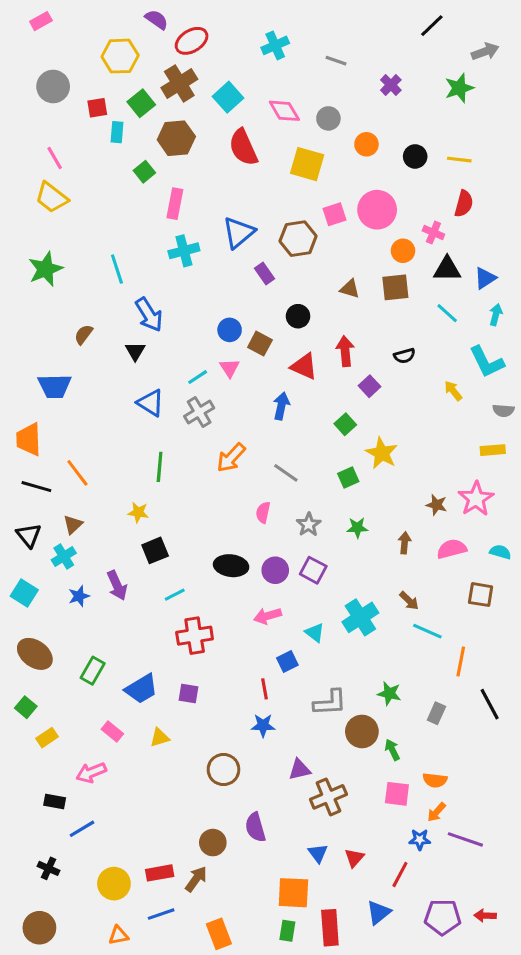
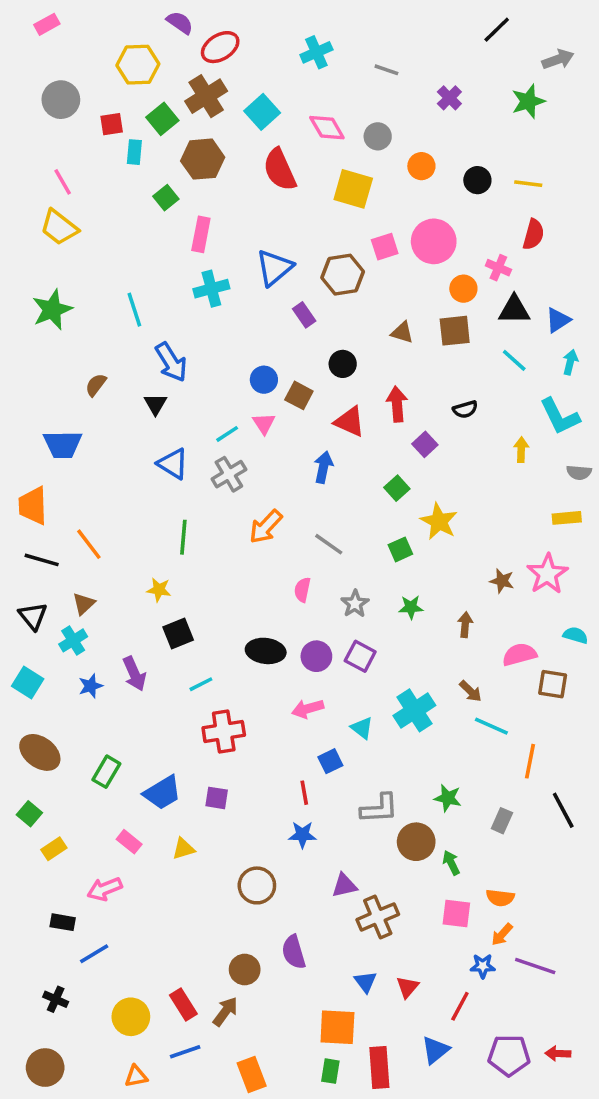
yellow arrow: (453, 391) -> (521, 450), turned 40
pink semicircle: (452, 549) -> (519, 654), moved
red rectangle: (160, 873) -> (183, 1005), turned 68

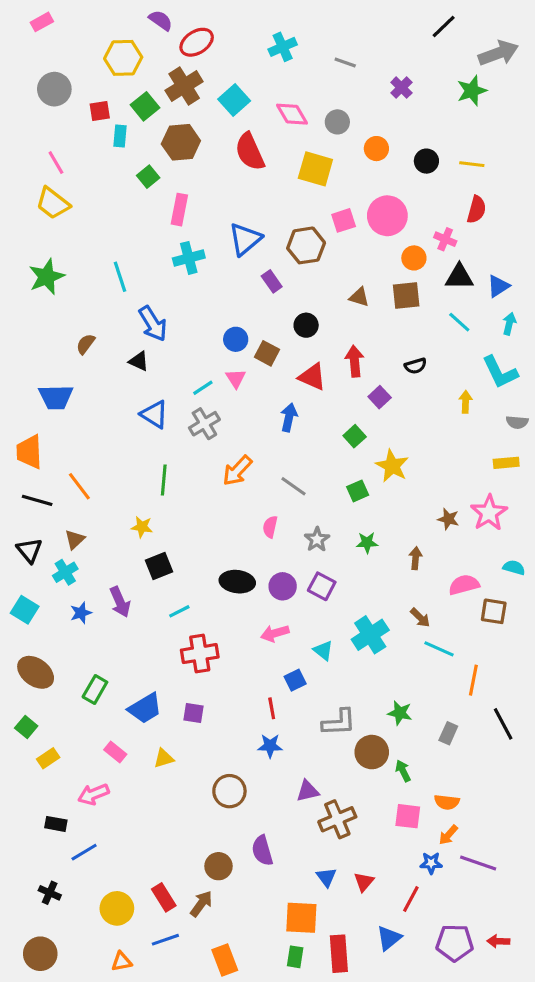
gray arrow: (558, 59) -> (498, 53), size x1.4
black triangle: (155, 404) -> (139, 361), turned -35

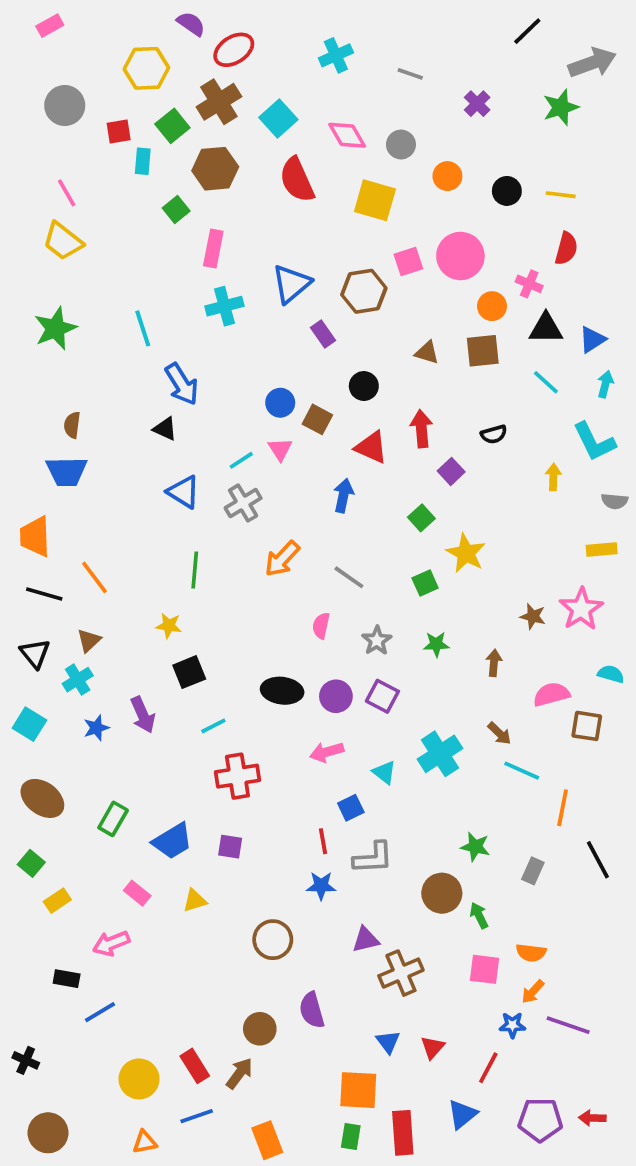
brown semicircle: (86, 344) -> (72, 425), moved, turned -30
gray L-shape: (339, 722) -> (373, 858), moved
black cross: (50, 893) -> (26, 1060), moved

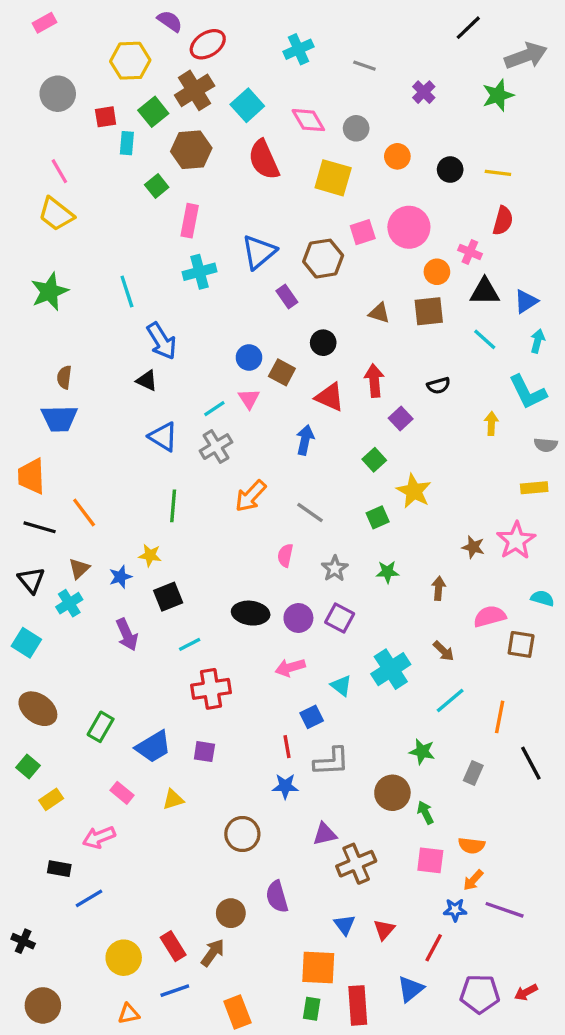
blue star: (96, 728) -> (120, 577), moved
cyan line: (522, 771) -> (450, 700), moved, turned -64
red arrow: (592, 1118) -> (526, 992), turned -30

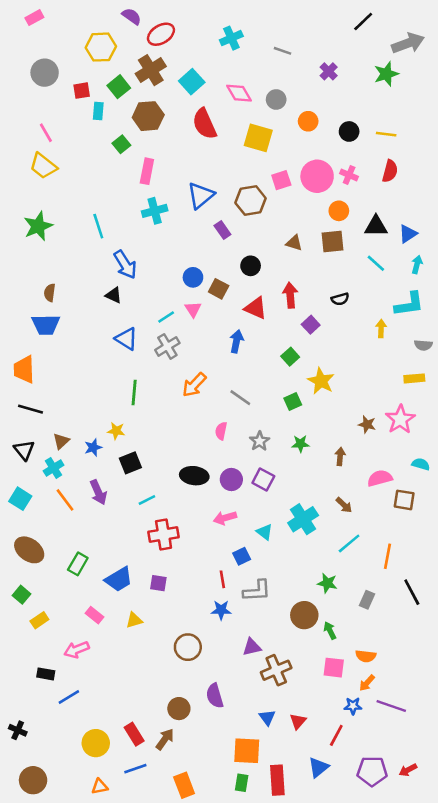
pink cross: (470, 252) -> (349, 175), moved
cyan L-shape: (528, 392) -> (409, 304), turned -72
orange line: (84, 512) -> (65, 500), moved

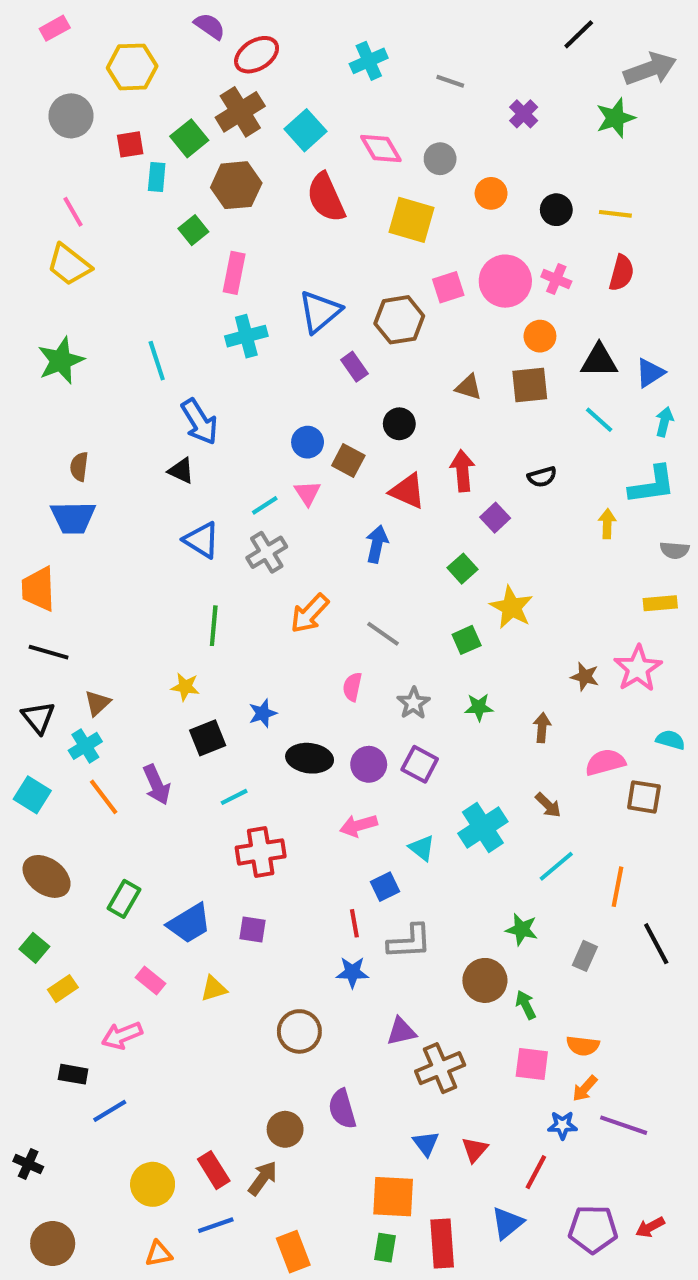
yellow hexagon: (101, 47) -> (132, 67), moved
blue star: (93, 448) -> (263, 713), moved

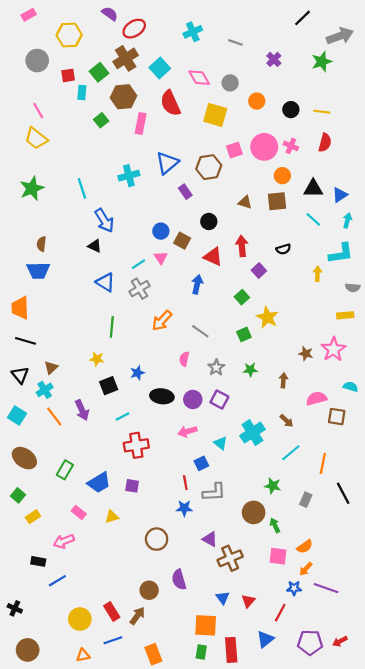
pink rectangle: (234, 273) -> (141, 123), moved
purple triangle: (401, 1031) -> (210, 539), turned 42
orange semicircle: (583, 1046) -> (305, 547), turned -42

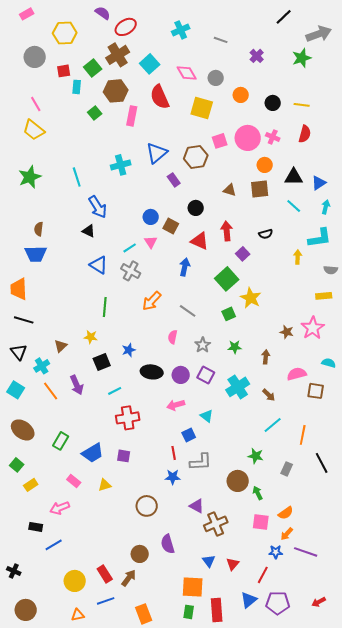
gray cross: (140, 289) -> (131, 271), turned -30
green square: (242, 297) -> (227, 279), size x1.6
brown triangle: (51, 367) -> (61, 346), moved
cyan cross: (252, 433) -> (238, 387), moved
purple pentagon: (310, 642) -> (278, 603), moved

